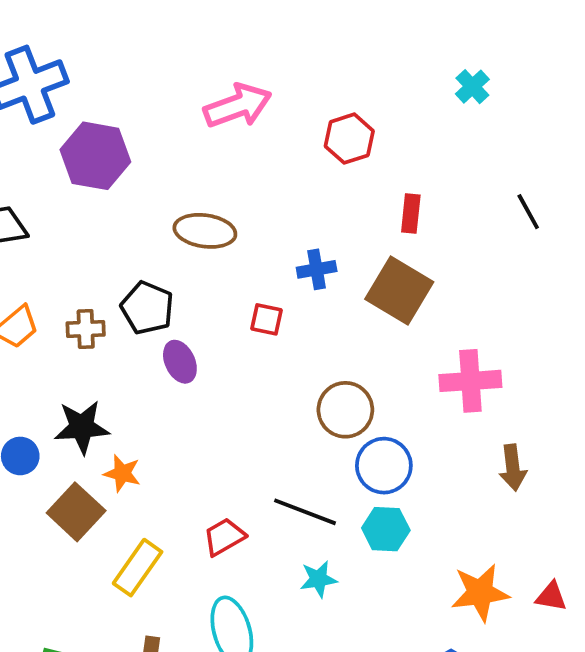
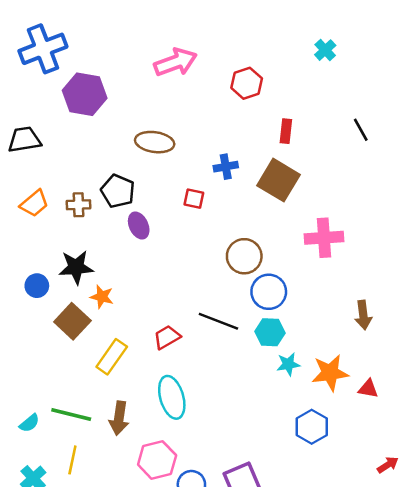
brown arrow: (513, 468) -> (363, 315), moved
cyan star: (318, 579) -> (288, 364), moved
red triangle: (551, 596) -> (368, 389), moved

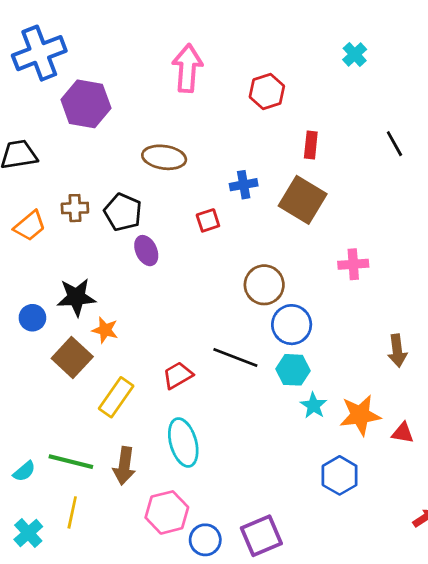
pink arrow: (175, 62) -> (187, 68), turned -66
red square: (194, 199) -> (208, 220), turned -30
brown cross: (79, 205) -> (75, 208), moved
pink cross: (324, 238) -> (353, 264), size x0.7
cyan star: (288, 364) -> (314, 405), turned -30

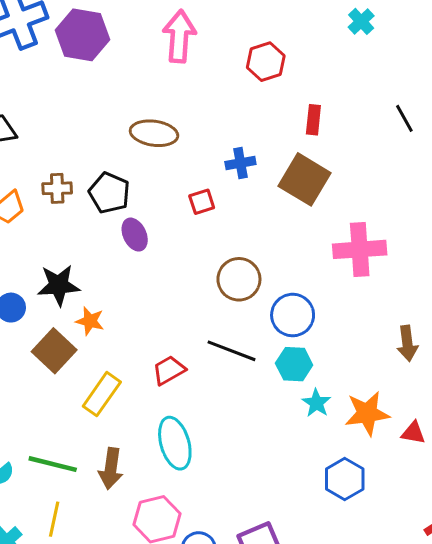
purple hexagon: (86, 104) -> (82, 35), moved
pink cross: (353, 264) -> (360, 249), size x1.6
brown circle: (264, 285) -> (239, 279), moved

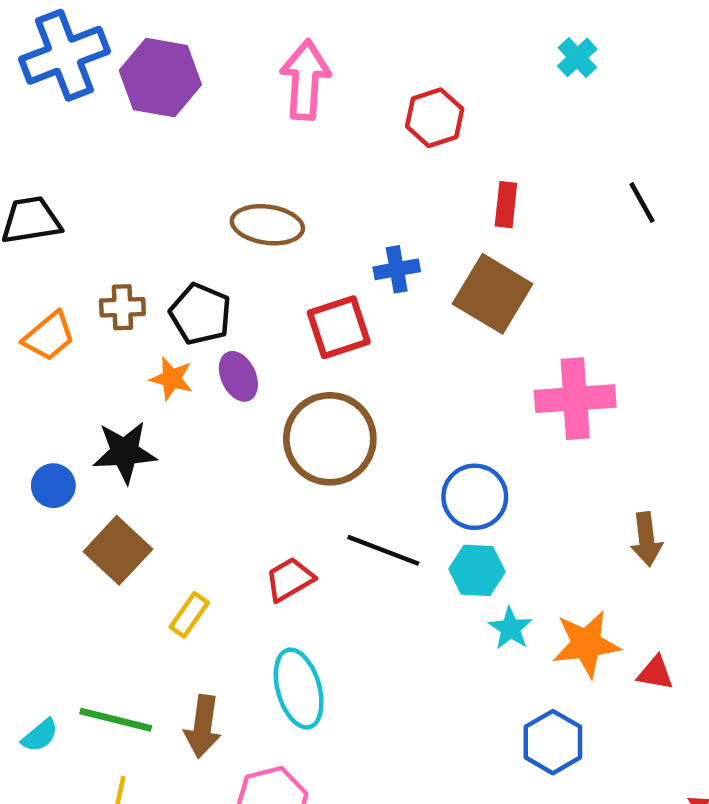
red square: (202, 202) -> (339, 327), size x1.6
brown circle: (239, 279) -> (330, 439), moved, size x1.4
orange star: (90, 321) -> (171, 379), moved
yellow rectangle: (102, 394) -> (189, 615), size x0.7

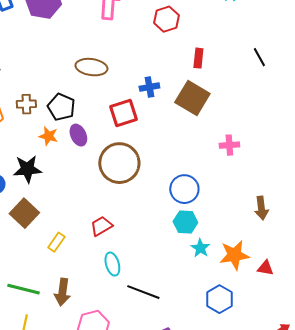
pink cross: (575, 399) -> (229, 145), size x0.6
black line: (383, 550) -> (143, 292), moved
cyan ellipse: (299, 689) -> (112, 264), moved, size x0.7

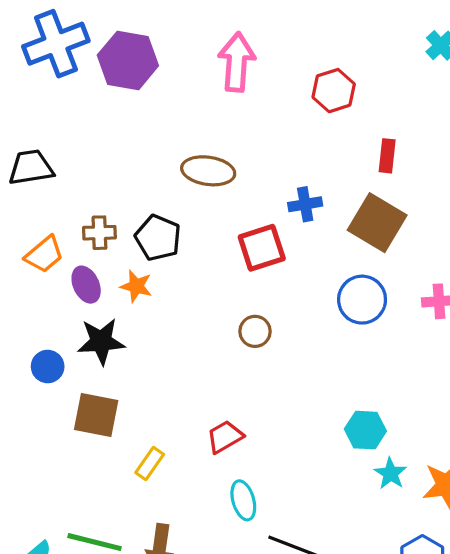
purple ellipse: (78, 135) -> (86, 285), moved
brown circle: (119, 163) -> (255, 331), size x0.5
blue circle: (184, 189) -> (362, 300), moved
brown square: (24, 213) -> (96, 415), turned -32

